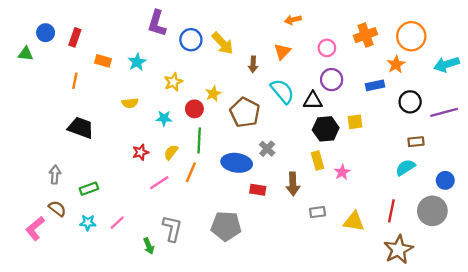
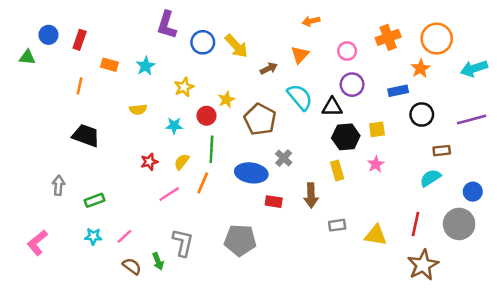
brown arrow: (253, 64) -> (269, 68), turned -119
black circle: (410, 102) -> (422, 114), moved
pink star: (342, 172) -> (376, 164), moved
brown semicircle: (57, 209) -> (132, 266), moved

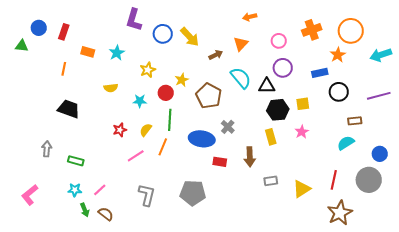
green rectangle: (95, 200) -> (76, 161), turned 35
yellow triangle: (376, 235) -> (302, 189), turned -42
green arrow: (158, 261) -> (85, 210), moved

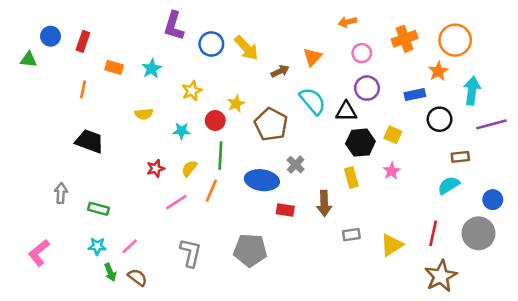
orange arrow: (250, 17) -> (347, 22), moved
cyan arrow: (381, 55) -> (472, 91), moved, turned 115
yellow square: (303, 104) -> (393, 135), turned 32

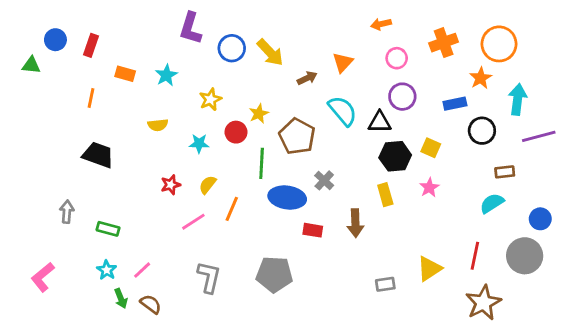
green line: (220, 156) -> (262, 163), moved
gray rectangle: (351, 235) -> (385, 284), moved
cyan star: (97, 246) -> (107, 270), turned 30

